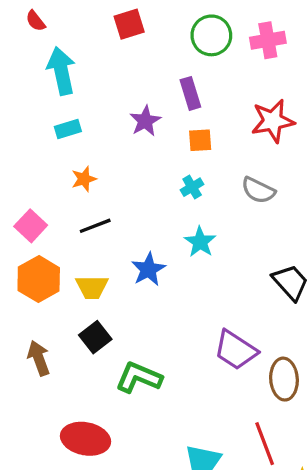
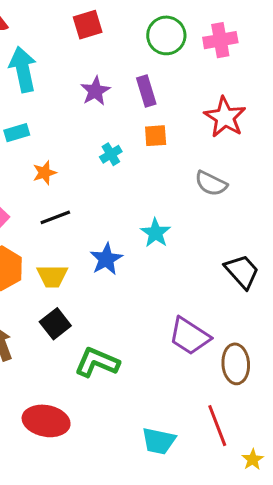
purple star: (145, 121) -> (95, 91), moved
red star: (273, 121) -> (225, 117), turned -30
cyan rectangle: (68, 129) -> (17, 133), moved
cyan cross: (192, 187) -> (111, 154), moved

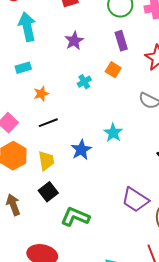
purple rectangle: (146, 91) -> (121, 41), moved
orange square: (156, 136) -> (113, 70), turned 35
yellow trapezoid: (52, 276) -> (46, 161), turned -100

